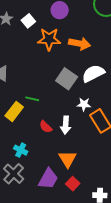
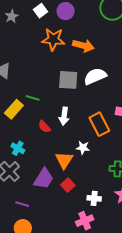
white square: (28, 21) -> (40, 11), moved
gray square: (67, 79) -> (68, 80), turned -35
white star: (84, 104) -> (83, 148), moved
white arrow: (66, 125) -> (64, 116), moved

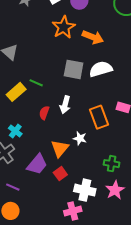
orange star: (53, 39) -> (64, 27), turned 30
red semicircle: (44, 127) -> (44, 113), turned 56
white cross: (94, 198) -> (85, 190), size x1.5

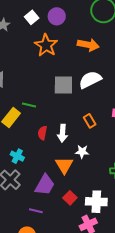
orange arrow: (93, 37) -> (88, 45), moved
white arrow: (65, 105) -> (63, 133), moved
orange rectangle: (99, 117) -> (90, 121), moved, size x0.6
red square: (60, 174) -> (70, 198), moved
purple line: (13, 187) -> (36, 211), moved

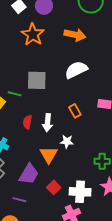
gray square: (63, 85) -> (37, 80), moved

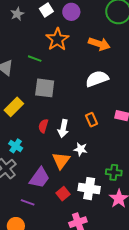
gray square: (37, 80) -> (45, 88), moved
green line: (15, 94) -> (35, 59), moved
white cross: (80, 192) -> (89, 189), moved

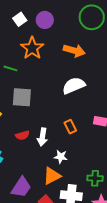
red semicircle: (43, 126) -> (22, 135), turned -120
orange triangle: (61, 161) -> (52, 176), moved, turned 30

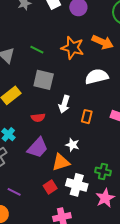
orange star: (32, 48) -> (72, 48), moved, turned -30
orange rectangle: (70, 127) -> (87, 117), turned 32
white arrow: (42, 137) -> (64, 104), moved
purple trapezoid: (21, 187) -> (38, 148), moved

